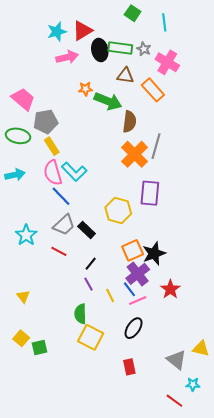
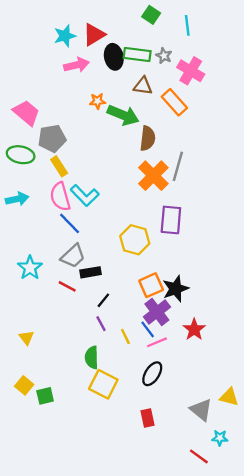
black rectangle: (87, 230) -> (91, 272), moved, turned -54

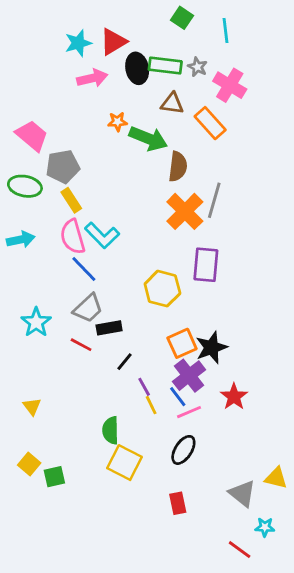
purple line: (101, 324) -> (144, 387), moved

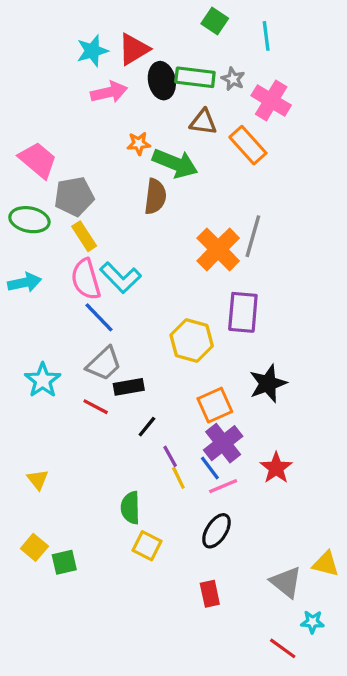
brown semicircle: (178, 167) -> (155, 196), moved
black star: (211, 348) -> (268, 384), moved
yellow square: (125, 463) -> (147, 546), size x0.7

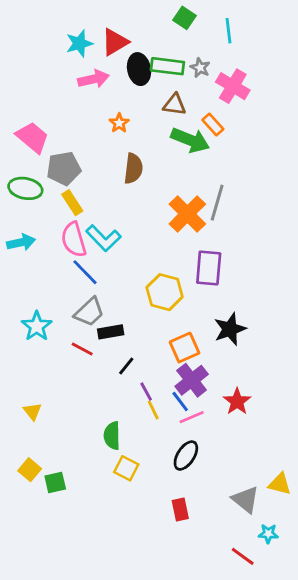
orange star: (139, 144) -> (119, 123), turned -30
orange rectangle: (248, 145) -> (213, 124), size x0.7
green arrow: (175, 163) -> (190, 140), moved

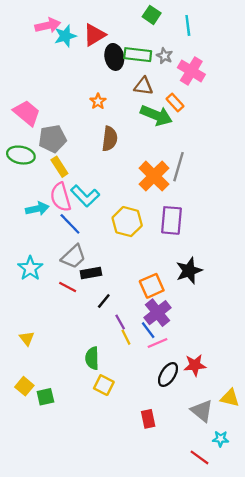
pink arrow: (94, 79) -> (48, 25), moved
cyan arrow: (21, 242) -> (37, 209), moved
yellow hexagon: (165, 292) -> (127, 222), moved
red star: (237, 402) -> (195, 365), moved, turned 30
black ellipse: (186, 456) -> (168, 375), moved

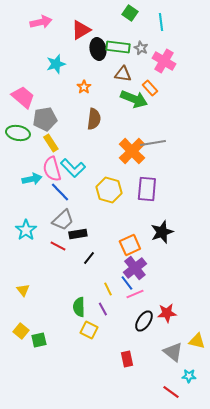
cyan star: (65, 36) -> (56, 64), moved
gray line: (179, 167) -> (153, 143), turned 65
purple line: (120, 322) -> (103, 309), moved

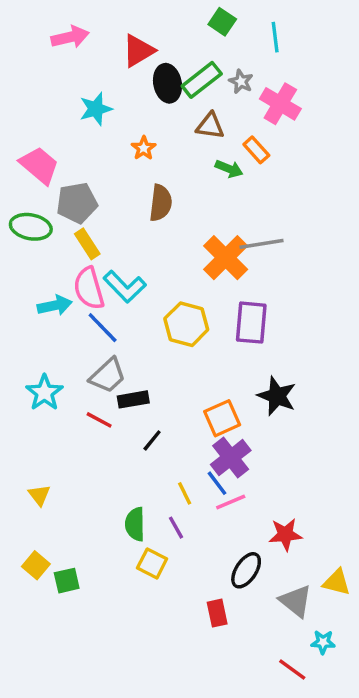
green rectangle: (118, 47) -> (202, 80), turned -45
green arrow: (134, 99) -> (229, 169), size x0.6
black star: (162, 232) -> (277, 396), turned -30
black ellipse: (144, 321) -> (246, 570), moved

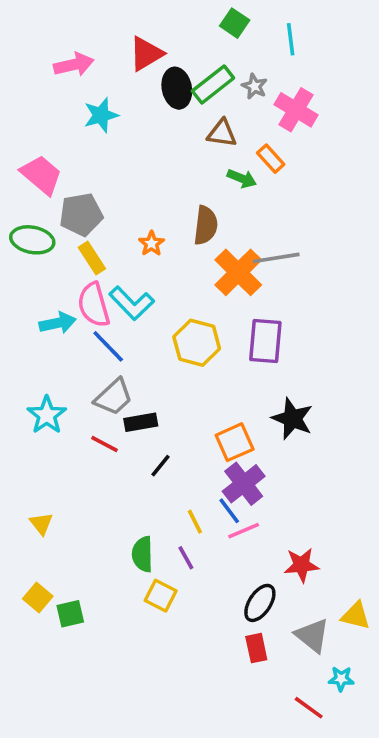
pink arrow: (70, 37) -> (74, 65), moved
orange star: (144, 148) -> (152, 243), moved
brown semicircle: (161, 203) -> (206, 225), moved
red rectangle: (217, 613) -> (256, 648), moved

